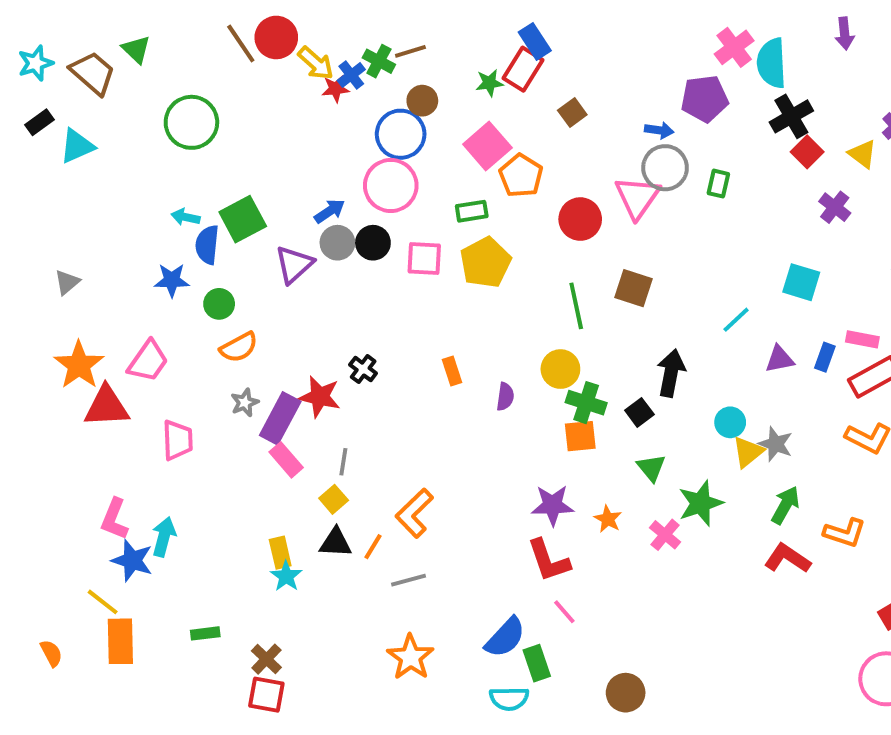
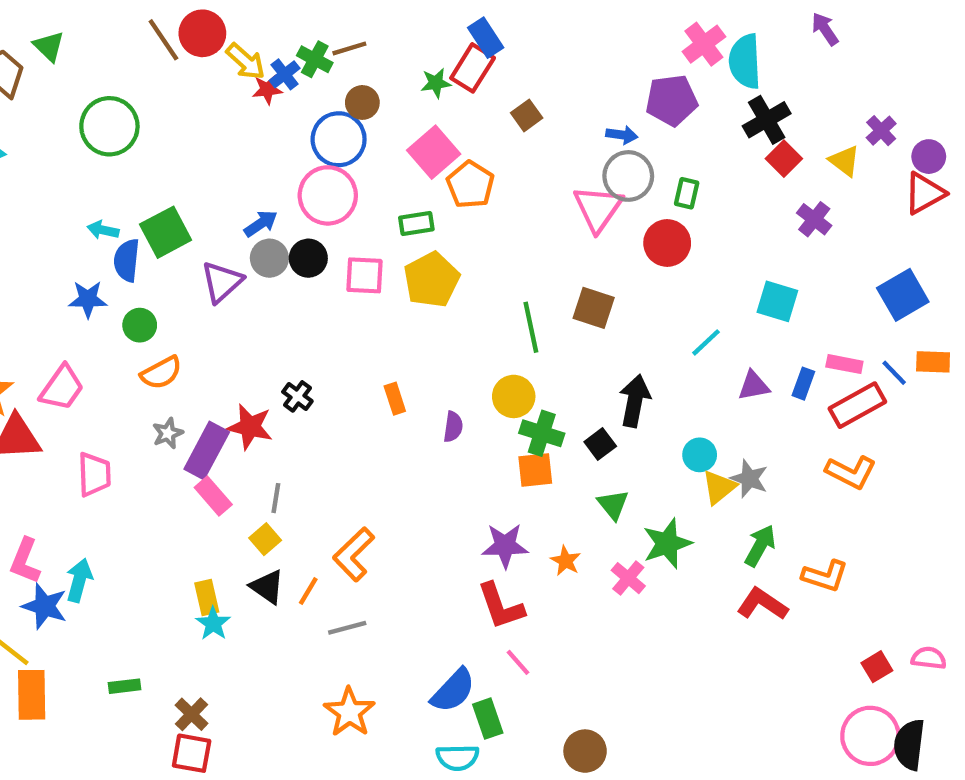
purple arrow: (845, 34) -> (825, 29), turned 152
red circle: (580, 219) -> (667, 243), moved
black triangle: (335, 543) -> (267, 587), turned 32

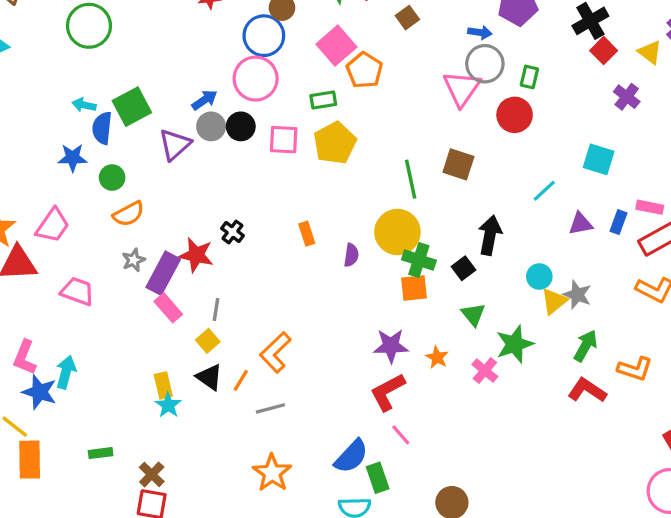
yellow circle: (514, 396) -> (397, 232), size x1.4
pink trapezoid: (94, 474) -> (77, 291), turned -68
red L-shape: (501, 606) -> (388, 392), turned 81

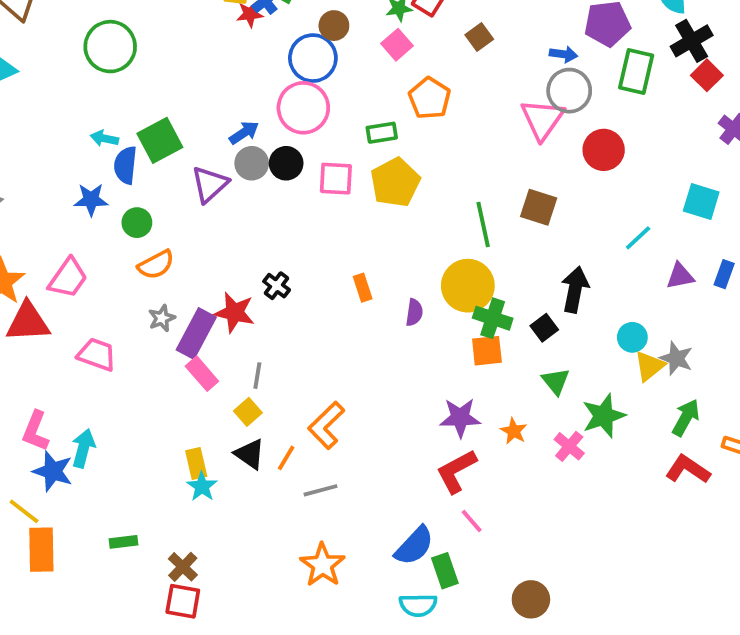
pink square: (336, 46) -> (397, 45), moved, size x0.7
green rectangle: (529, 77) -> (636, 71), moved, size x1.6

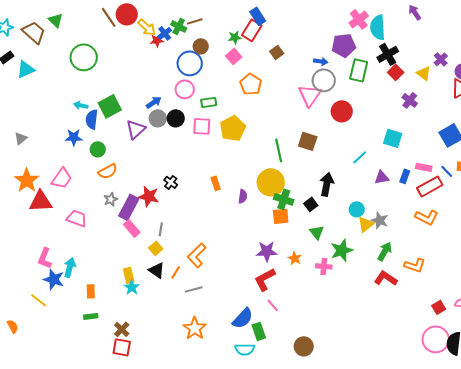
pink circle: (303, 108) -> (185, 89), size x0.7
green rectangle: (382, 133) -> (209, 102), moved
pink cross: (569, 446) -> (324, 266), turned -35
orange rectangle: (41, 550) -> (91, 291), moved, size x0.6

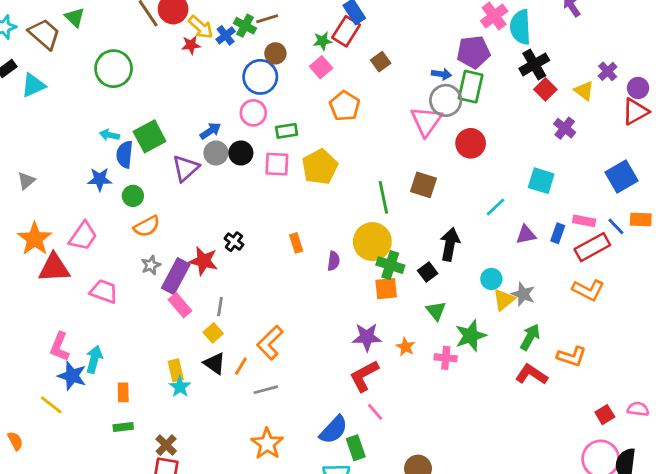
red star: (157, 40) -> (191, 45), moved
green rectangle: (359, 70) -> (471, 87), moved

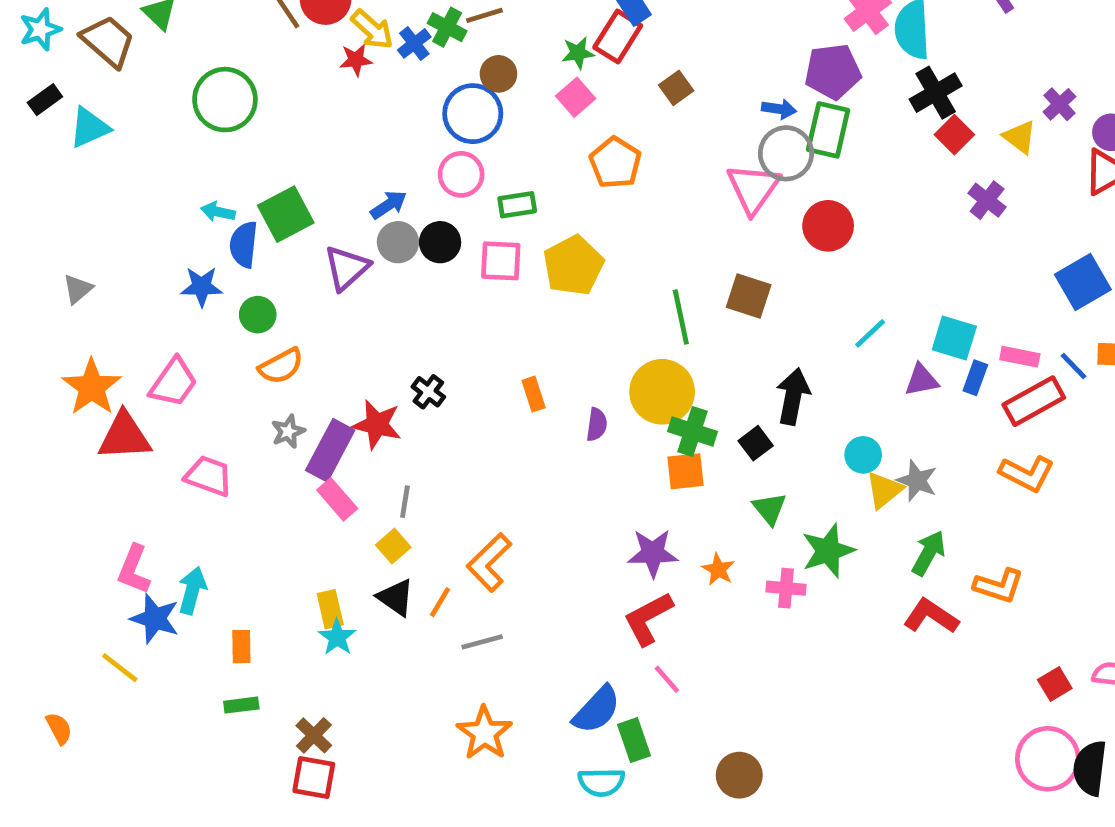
cyan square: (541, 181) -> (954, 338), moved

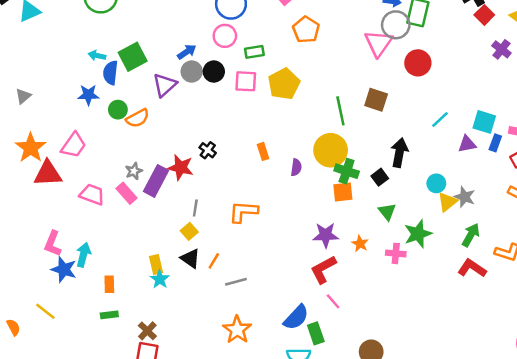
orange semicircle: (281, 366) -> (138, 118), moved
pink rectangle: (337, 499) -> (126, 193), moved
orange L-shape: (489, 562) -> (243, 212), moved, turned 48
yellow line: (120, 668) -> (45, 311), moved

